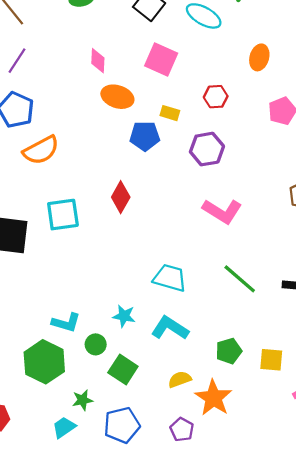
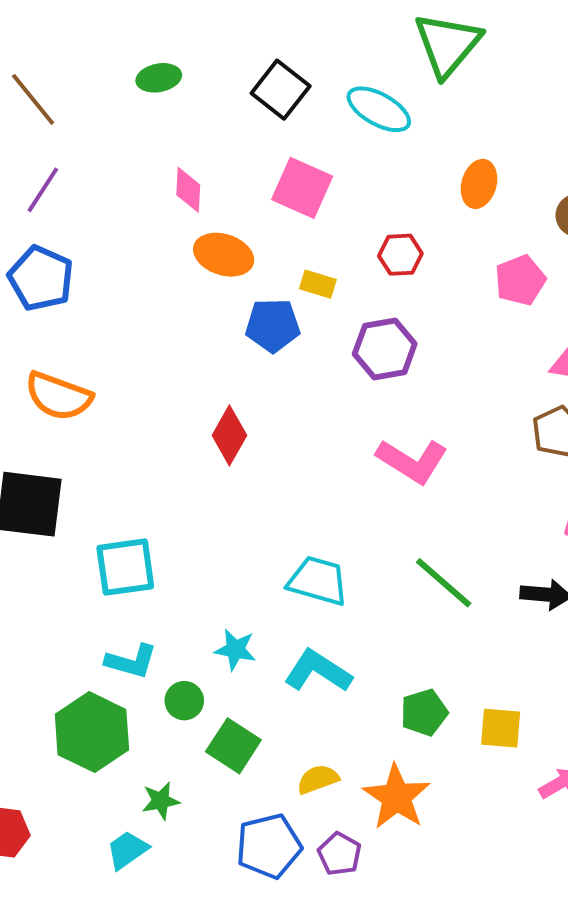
orange semicircle: (41, 150) -> (59, 396), moved, turned 48
cyan square: (63, 215) -> (125, 567), moved
yellow semicircle: (180, 379) -> (318, 779), moved
blue pentagon: (122, 425) -> (269, 846), moved

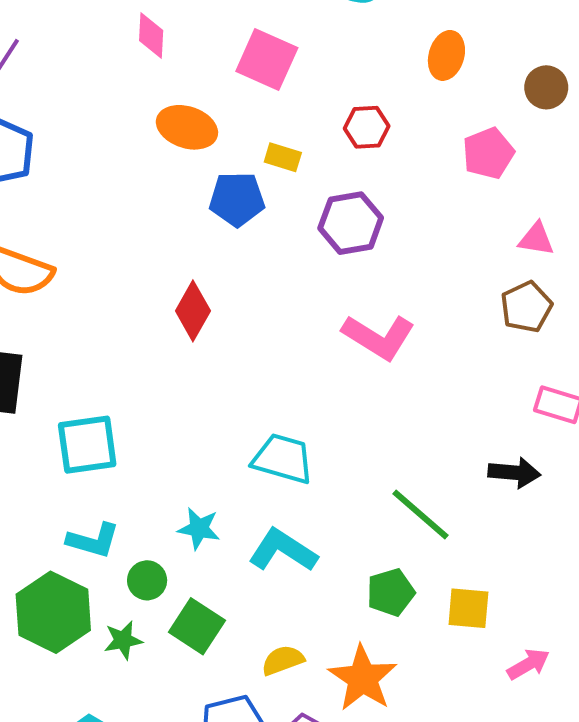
pink diamond: (188, 190) -> (151, 35), moved
green line: (444, 583) -> (421, 515), moved
green star: (161, 801) -> (123, 640), moved

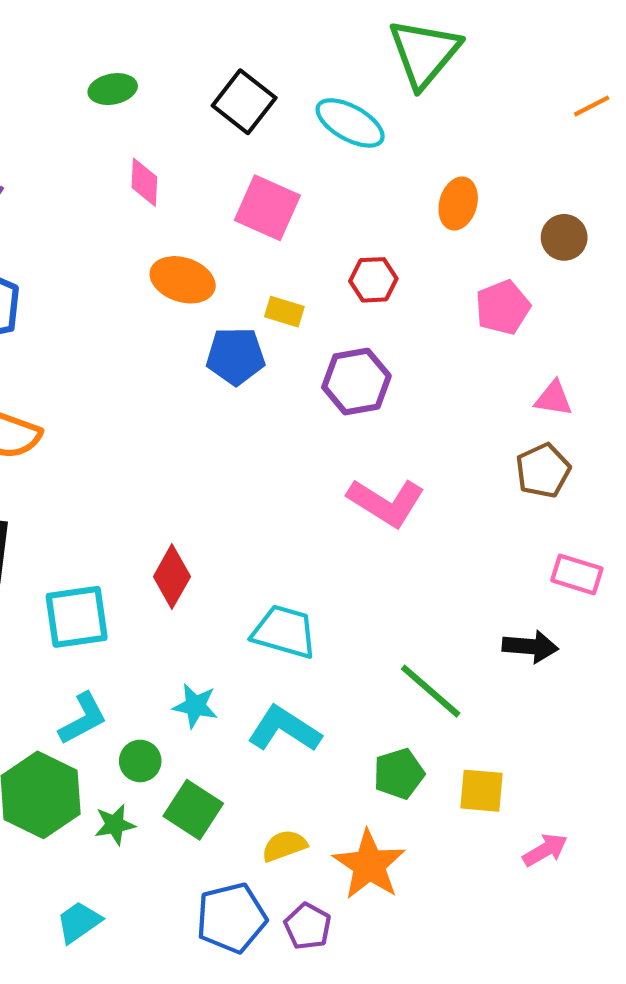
red diamond: (193, 311) -> (172, 577), moved
cyan L-shape: (93, 540) -> (83, 719), turned -44

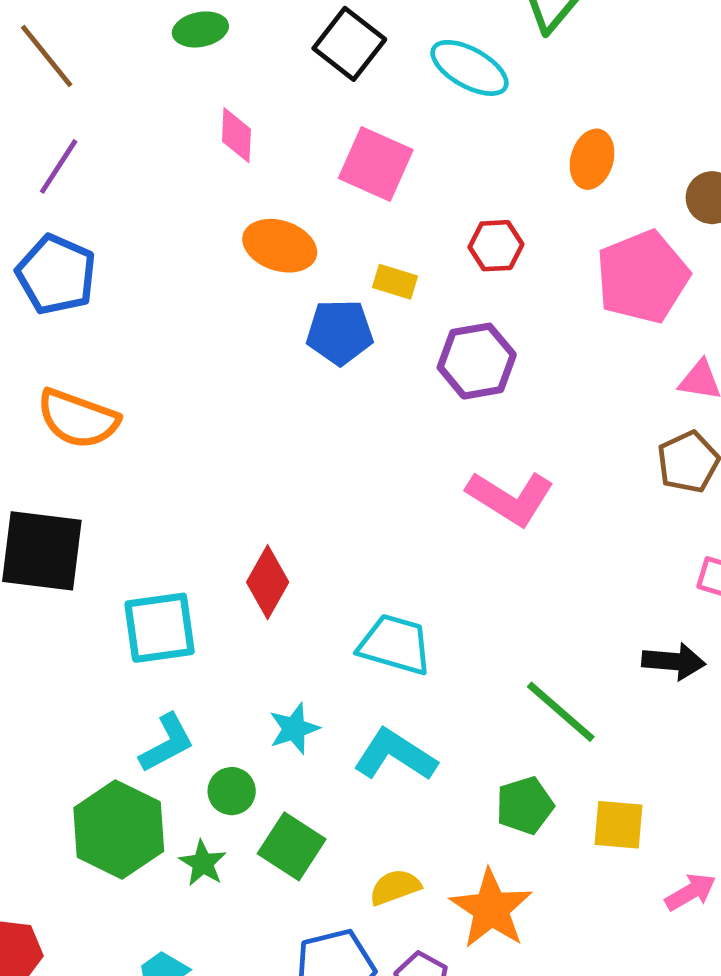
pink pentagon: (503, 307) -> (642, 277), size x1.5
cyan star: (195, 706) -> (294, 729), turned -30
green star: (115, 825) -> (203, 863), turned -30

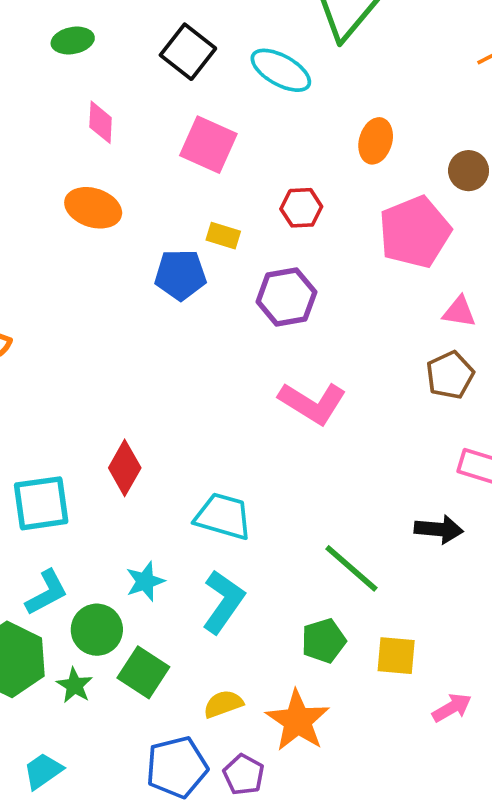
orange ellipse: (280, 246) -> (93, 208), moved
cyan L-shape: (395, 755) -> (223, 602), turned 92
green circle: (232, 791) -> (97, 630), size x1.4

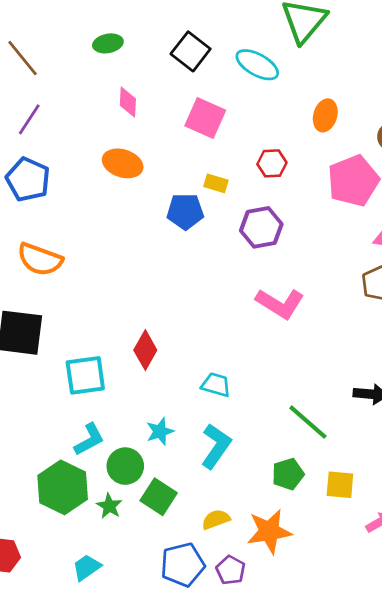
cyan trapezoid: (223, 516) -> (216, 385), size x0.7
orange star: (298, 721) -> (269, 531), turned 30

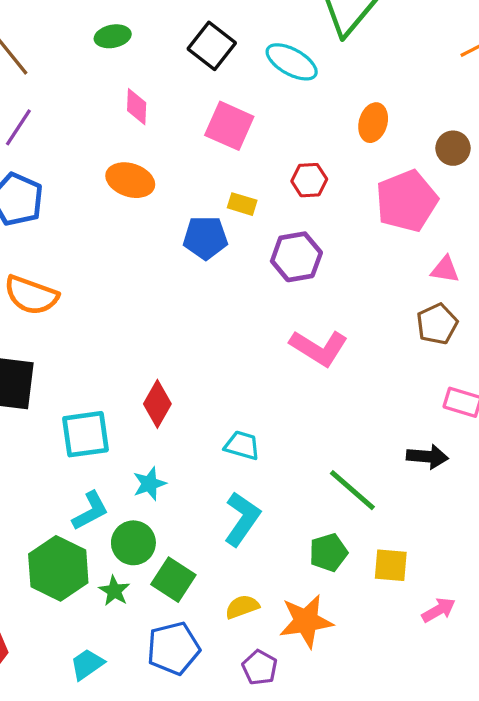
cyan star: (160, 431) -> (149, 484), moved
blue pentagon: (183, 565) -> (173, 648), moved

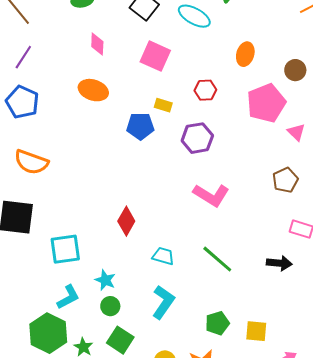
pink triangle: (445, 270) -> (296, 132), moved, turned 36
red diamond: (157, 404) -> (126, 221), moved
cyan star: (149, 484) -> (105, 280), turned -30
green line: (352, 490) -> (217, 259), moved
green circle: (133, 543) -> (110, 306), moved, size x0.7

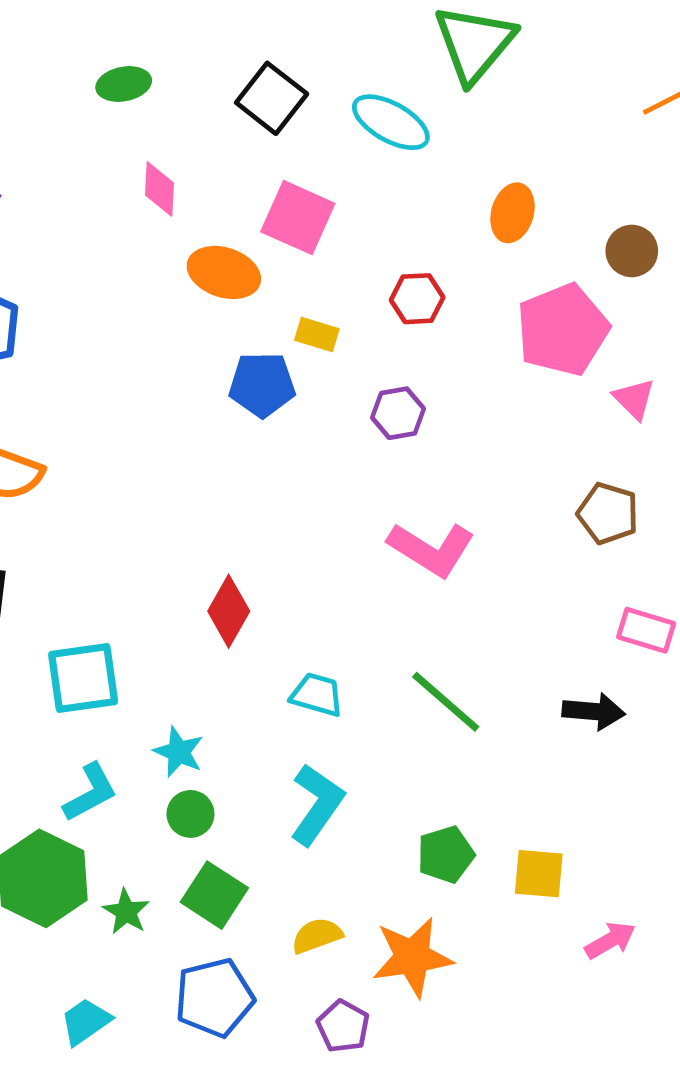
orange ellipse: (93, 90) -> (224, 272), moved
purple hexagon: (197, 138) -> (398, 413), size x0.7
brown pentagon: (285, 180) -> (608, 513), turned -30

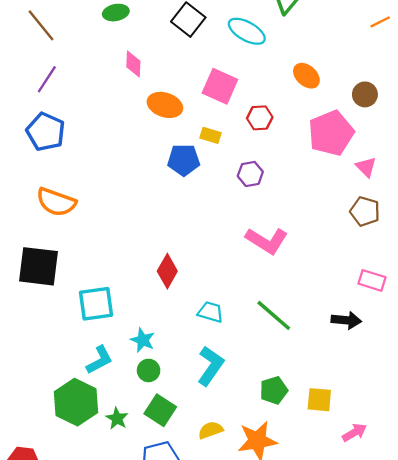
orange ellipse: (513, 213) -> (306, 76), turned -64
pink square: (298, 218) -> (220, 86), moved
brown pentagon: (608, 513) -> (365, 211), moved

